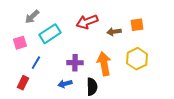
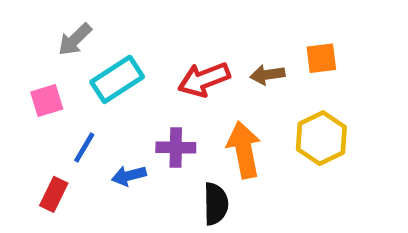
red arrow: (87, 22) -> (204, 79), moved
blue arrow: (65, 84) -> (129, 176), moved

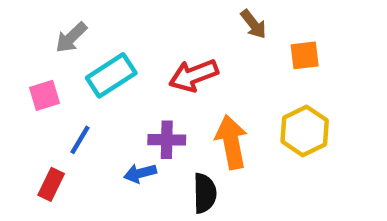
brown arrow: (267, 75) -> (254, 24), moved, turned -120
blue arrow: (129, 176) -> (140, 173), moved

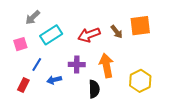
brown arrow: (254, 24) -> (117, 32), moved
orange square: (305, 55) -> (140, 26), size x1.5
yellow hexagon: (305, 131) -> (140, 81), moved
blue arrow: (140, 173) -> (54, 80), moved

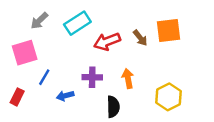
cyan rectangle: (51, 35) -> (77, 23), moved
pink square: (20, 44) -> (25, 53), size x1.5
orange arrow: (106, 66) -> (128, 78), size x0.7
red rectangle: (23, 85) -> (17, 97), moved

